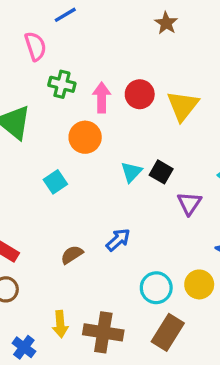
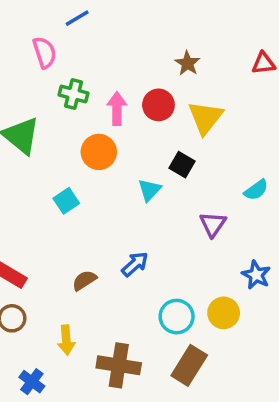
brown star: (166, 23) -> (187, 63), moved
black square: (161, 172) -> (182, 165), moved
yellow arrow: (60, 324) -> (66, 340), moved

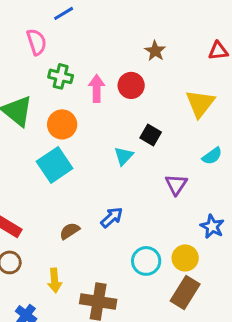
yellow triangle: (206, 118) -> (200, 103), moved
orange circle: (99, 152) -> (62, 124), moved
cyan square: (66, 201) -> (55, 165), size x1.6
brown rectangle: (189, 365) -> (185, 293), moved

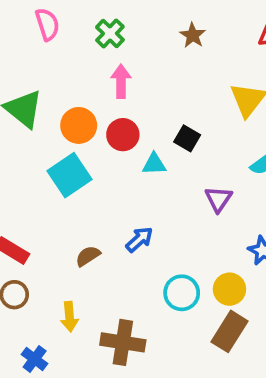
green cross: (61, 76) -> (110, 33), moved, turned 30
red circle: (131, 85) -> (123, 135), moved
cyan triangle: (124, 156) -> (154, 164), turned 45

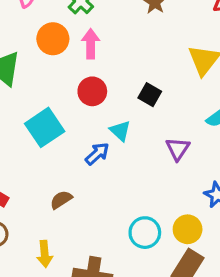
orange circle: (79, 125) -> (53, 39), moved
cyan triangle: (154, 164) -> (120, 131), moved, turned 45
blue arrow: (139, 239) -> (97, 154), moved

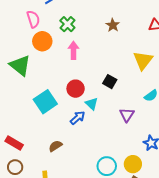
orange circle: (53, 39) -> (42, 41), moved
red circle: (92, 91) -> (76, 89), moved

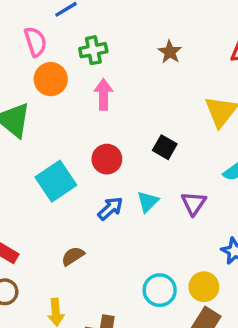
green cross: (67, 24) -> (93, 50), turned 35
cyan triangle: (92, 104) -> (148, 202), moved, turned 32

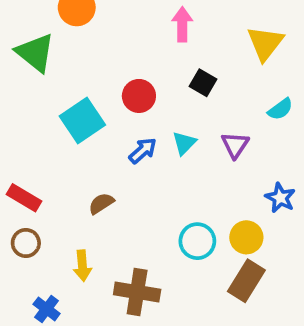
pink arrow: (103, 94) -> (182, 24), moved

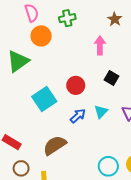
green triangle: (35, 53) -> (18, 61), turned 45
brown semicircle: (101, 203) -> (55, 145), size x1.6
brown circle: (26, 243) -> (21, 168), moved

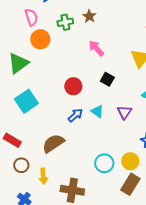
brown star: (115, 19) -> (89, 16), moved
pink arrow: (100, 45) -> (96, 48), turned -42
cyan square: (44, 99) -> (26, 101), moved
cyan triangle: (101, 112) -> (97, 111), turned -40

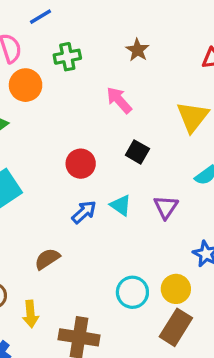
brown star: (89, 16) -> (137, 50), moved
brown semicircle: (53, 143) -> (47, 259), size x0.7

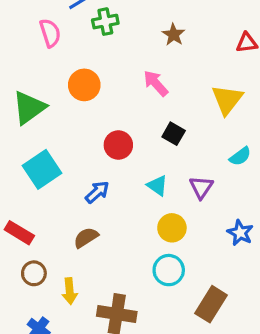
green cross: (67, 57) -> (105, 22), moved
orange circle: (26, 85) -> (84, 85), moved
blue arrow: (84, 212) -> (97, 192), moved
yellow circle: (176, 289) -> (172, 228), moved

